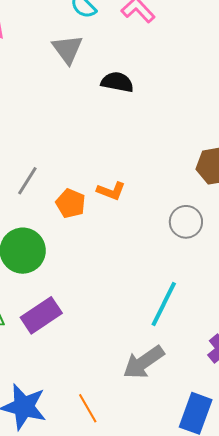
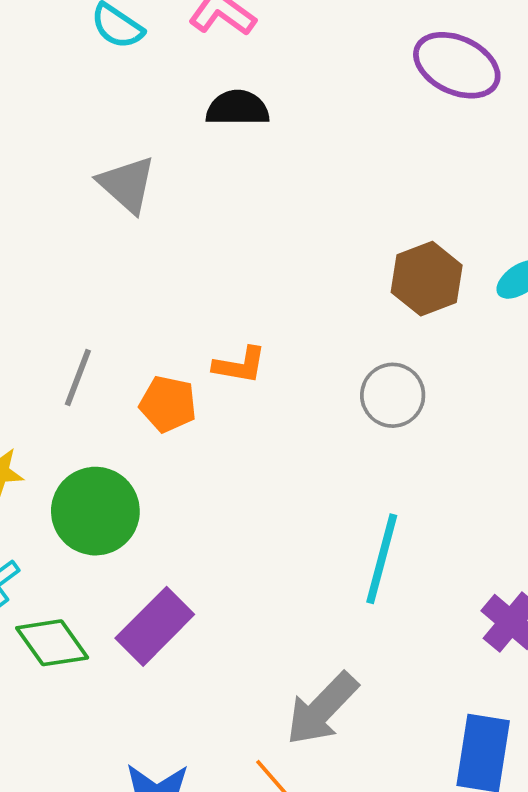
gray triangle: (67, 49) -> (127, 184), moved
black semicircle: (117, 82) -> (238, 108), moved
gray arrow: (144, 362) -> (322, 709), moved

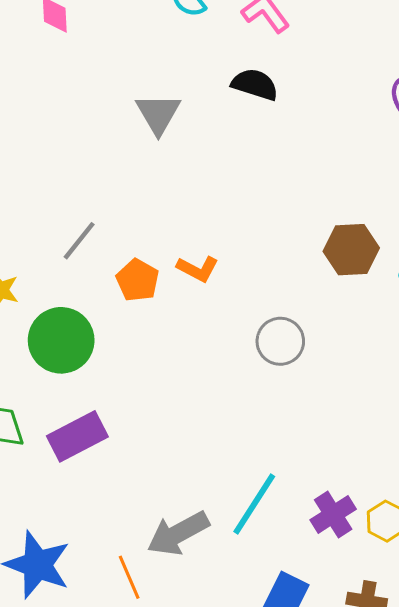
gray circle: (393, 395) -> (280, 341), moved
cyan line: (382, 559) -> (254, 504), moved

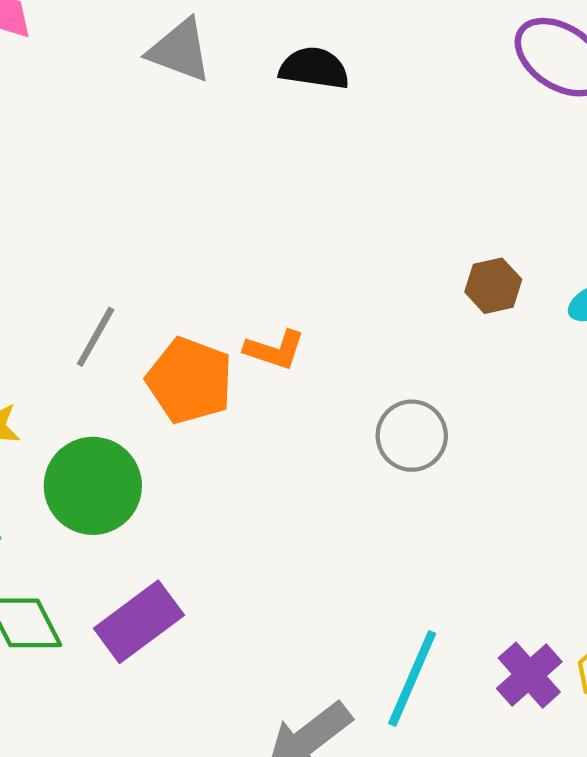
gray triangle: (158, 114) -> (180, 50), moved, turned -30
brown hexagon: (351, 250) -> (493, 286), size x0.7
orange pentagon: (137, 280) -> (190, 380), size x1.4

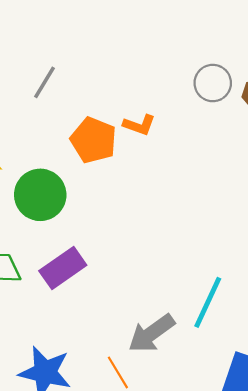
gray line: (96, 337) -> (44, 82), moved
gray circle: (412, 436) -> (213, 83), moved

